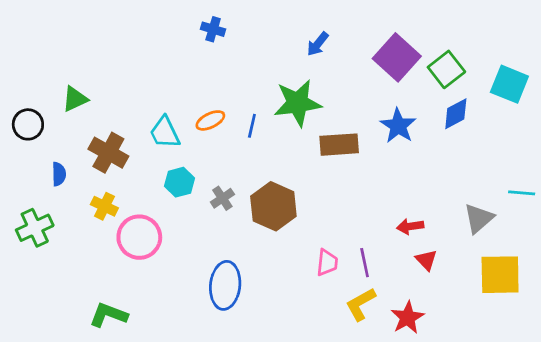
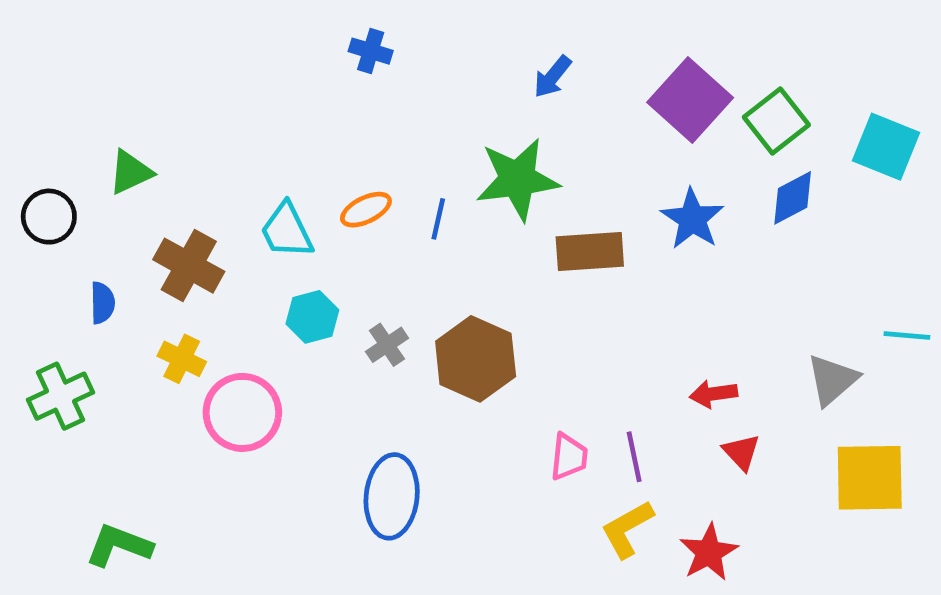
green L-shape: (108, 315) -> (119, 545), moved

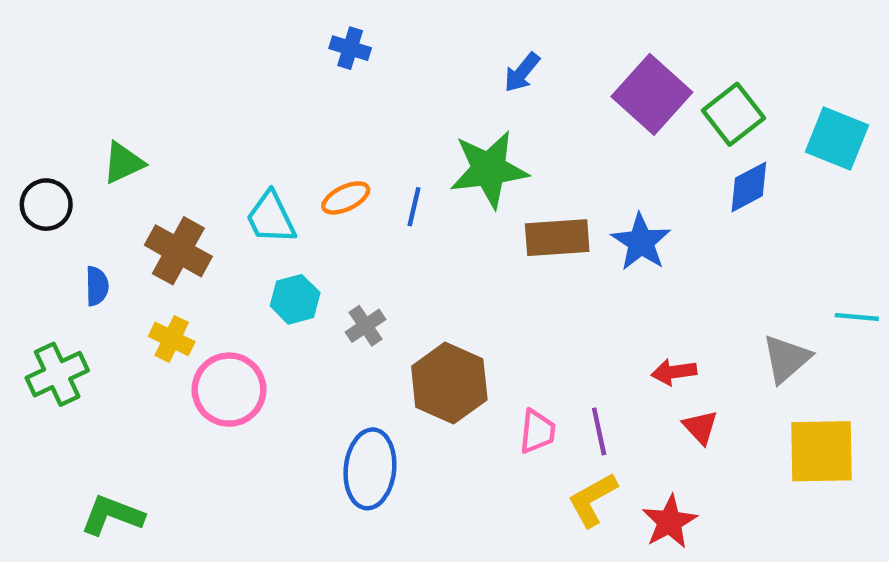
blue star: (692, 219) -> (641, 242), moved
brown hexagon: (476, 359) -> (449, 383), moved

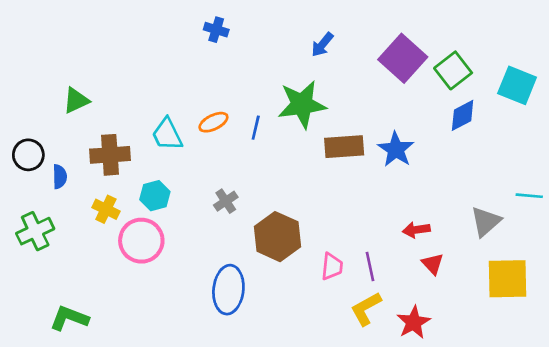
black circle: (46, 205) -> (28, 155), moved
brown cross: (178, 251) -> (110, 155), turned -33
cyan hexagon: (295, 299) -> (155, 196), moved

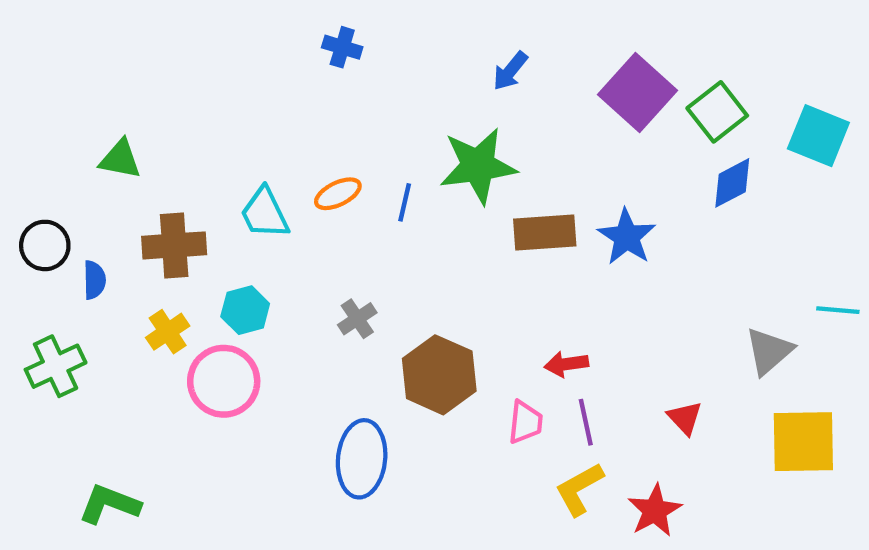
green triangle: (76, 100) -> (120, 159), turned 36
yellow cross: (106, 209) -> (168, 332), turned 30
red arrow: (416, 230) -> (566, 364), moved

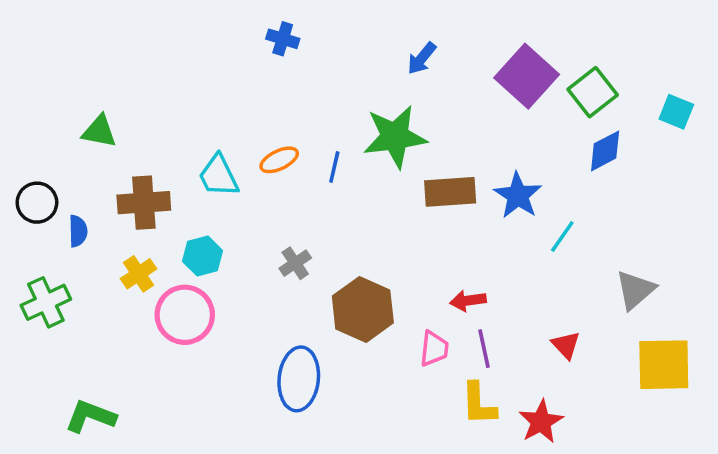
cyan square: (818, 136) -> (676, 112), size x0.7
cyan line: (838, 310) -> (562, 236), moved, turned -60
yellow L-shape: (579, 489) -> (479, 404), turned -63

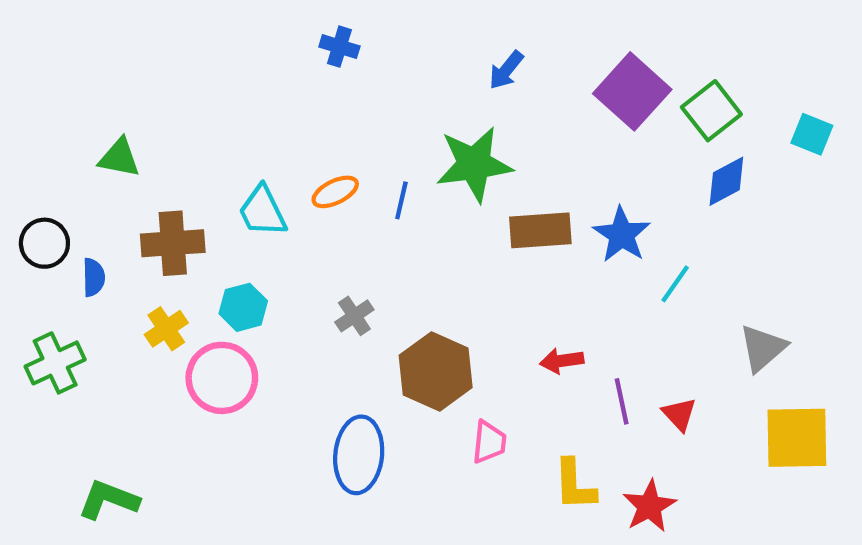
pink trapezoid: (434, 349) -> (489, 442), moved
purple line: (484, 349) -> (622, 401), moved

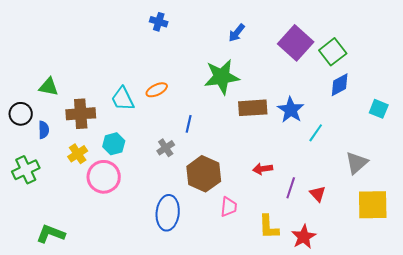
cyan square: (812, 134) -> (379, 109), moved
green triangle: (119, 158) -> (49, 87), moved
blue line: (401, 200) -> (189, 124), moved
purple line: (622, 401) -> (291, 188), turned 30

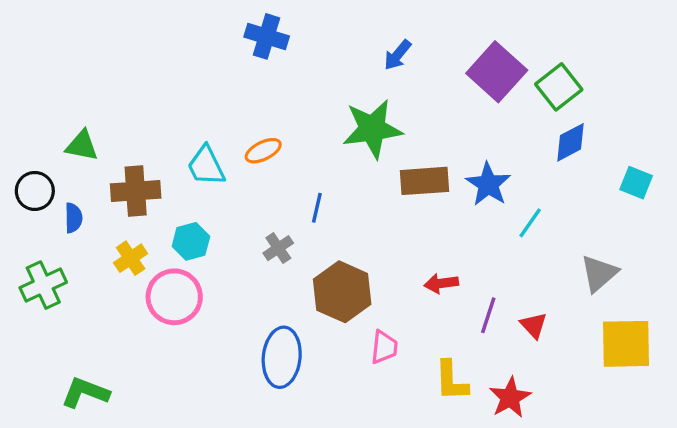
blue cross: (159, 22) -> (267, 36), size x1.4

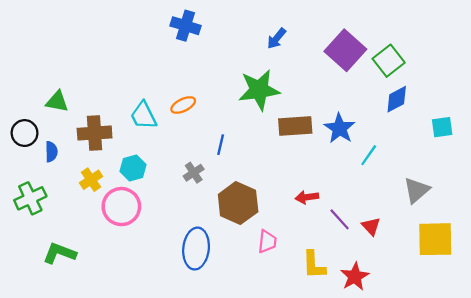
cyan square: (636, 183) -> (442, 127), turned -30
purple line: (488, 315) -> (340, 219), turned -60
green L-shape: (85, 393) -> (60, 253), moved

